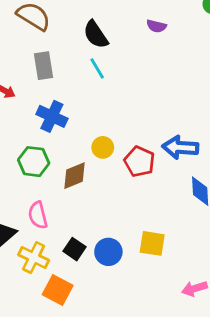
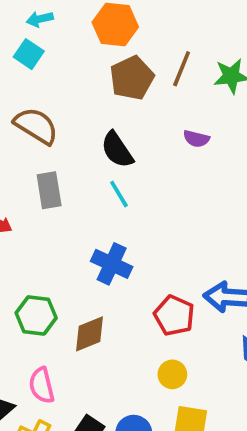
blue cross: (52, 116) -> (112, 264), moved
yellow circle: (103, 147) -> (172, 374), moved

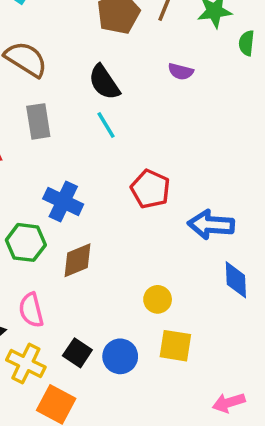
blue cross: (112, 264) -> (63, 202), moved
red pentagon: (174, 315) -> (150, 189), moved

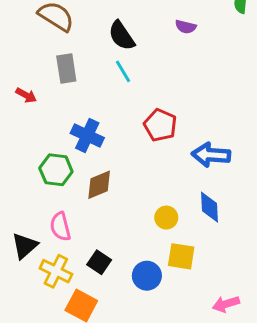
blue diamond: (236, 280) -> (210, 207), moved
blue circle: (120, 356) -> (147, 276), moved

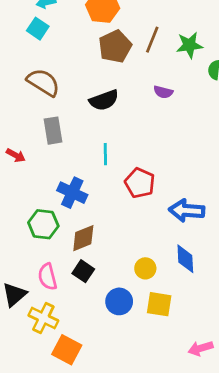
black semicircle: (122, 36) -> (104, 100), turned -76
cyan line: (123, 71) -> (105, 154), moved, turned 30
black square: (99, 262) -> (83, 271), moved
blue circle: (147, 276) -> (119, 301), moved

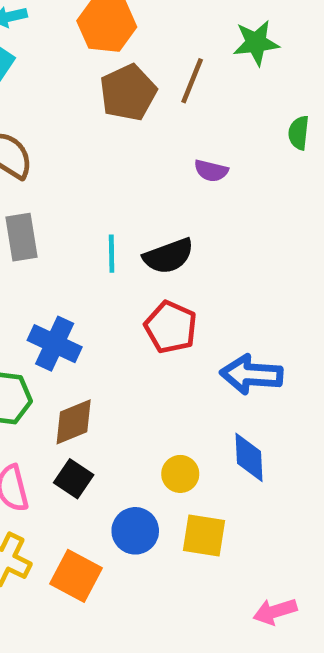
green star: (189, 45) -> (256, 43), moved
black semicircle: (104, 100) -> (168, 256), moved
cyan line: (105, 154) -> (112, 254), moved
orange square: (67, 350) -> (76, 576), moved

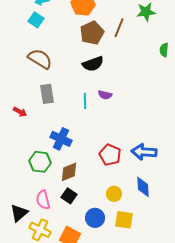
purple semicircle: (211, 171) -> (105, 95), moved
black semicircle: (168, 256) -> (93, 64), moved
red pentagon: (171, 327) -> (110, 155), moved

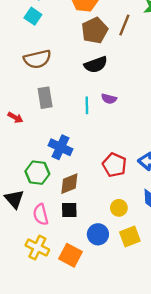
brown semicircle: (40, 59) -> (37, 59), turned 135
black square: (69, 196) -> (69, 210), turned -35
black triangle: (19, 213) -> (14, 199), moved, turned -30
yellow square: (124, 220) -> (130, 237), turned -30

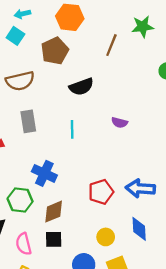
brown pentagon: (95, 30) -> (55, 51), moved
purple semicircle: (109, 99) -> (120, 123), moved
red pentagon: (114, 165) -> (101, 192), turned 30

